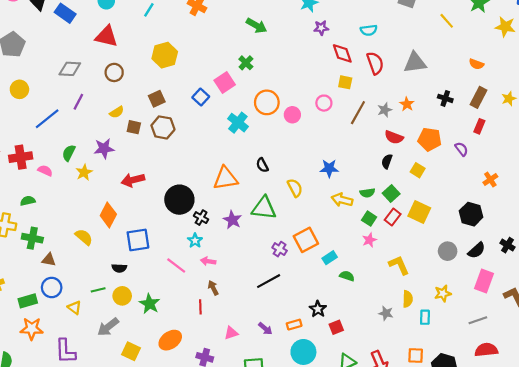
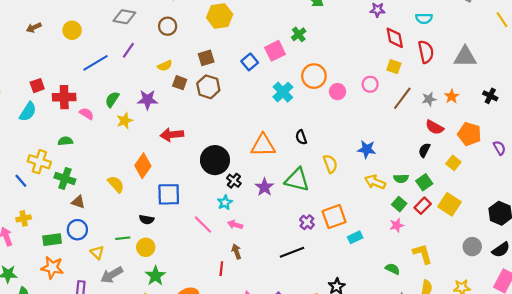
green semicircle: (347, 276) -> (393, 269), moved
green star: (150, 304) -> (156, 276), moved
gray arrow: (108, 327) -> (112, 275), moved

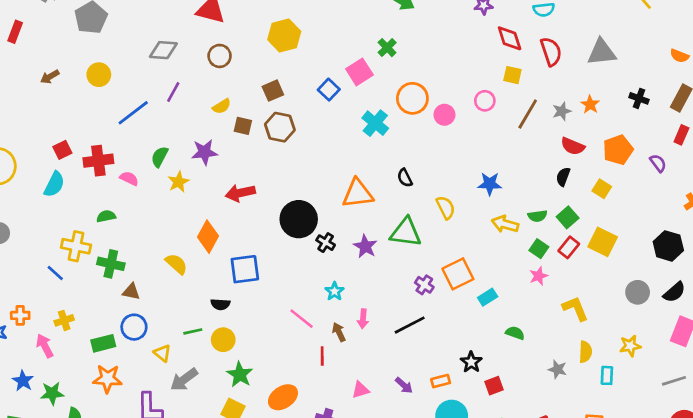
orange pentagon: (469, 134) -> (618, 150), turned -30
cyan star: (225, 203) -> (334, 291), moved
pink line: (203, 225) -> (302, 319), moved
pink arrow: (235, 225) -> (363, 319), moved, turned -96
green semicircle: (393, 269) -> (515, 333), moved

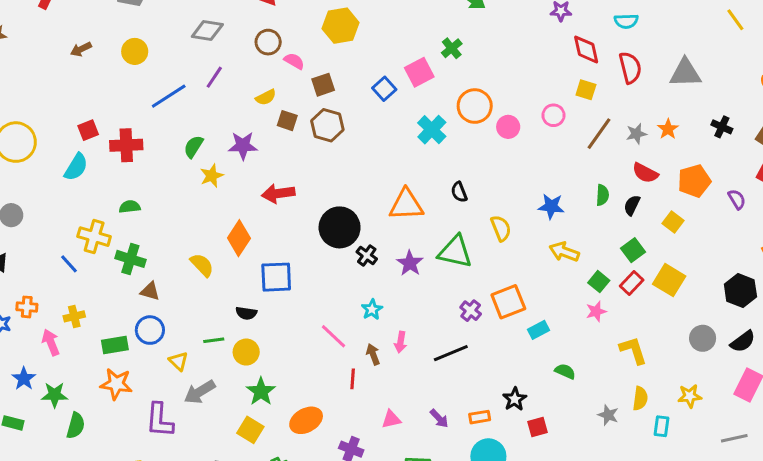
pink semicircle: (129, 178) -> (294, 61), moved
green semicircle: (537, 216) -> (602, 195), moved, turned -84

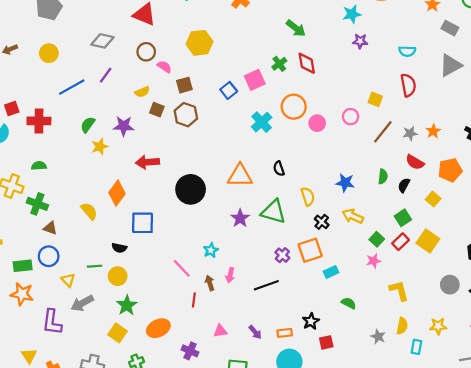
red diamond: (586, 49) -> (307, 63), moved
gray triangle: (685, 73) -> (451, 65), moved, turned -30
black cross: (367, 255) -> (322, 222), moved

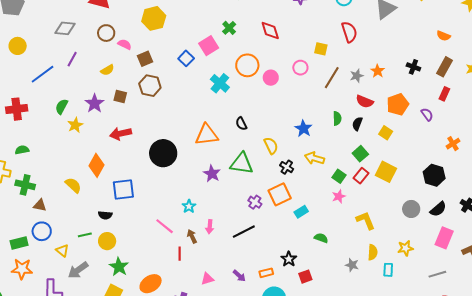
red diamond: (307, 63) -> (270, 31), moved
brown square: (157, 110) -> (120, 97), moved
purple star: (124, 126) -> (95, 103), turned -30
blue star: (345, 183) -> (303, 129), turned 30

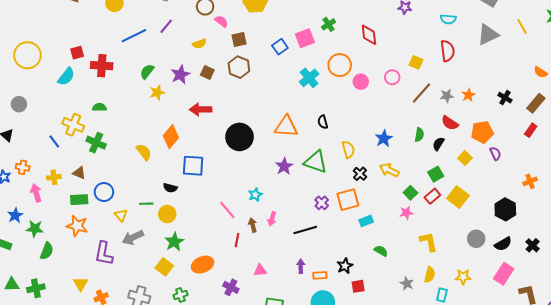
purple semicircle: (427, 114) -> (495, 154), moved
brown triangle: (40, 205) -> (79, 173), moved
purple arrow: (239, 276) -> (301, 266), moved, turned -144

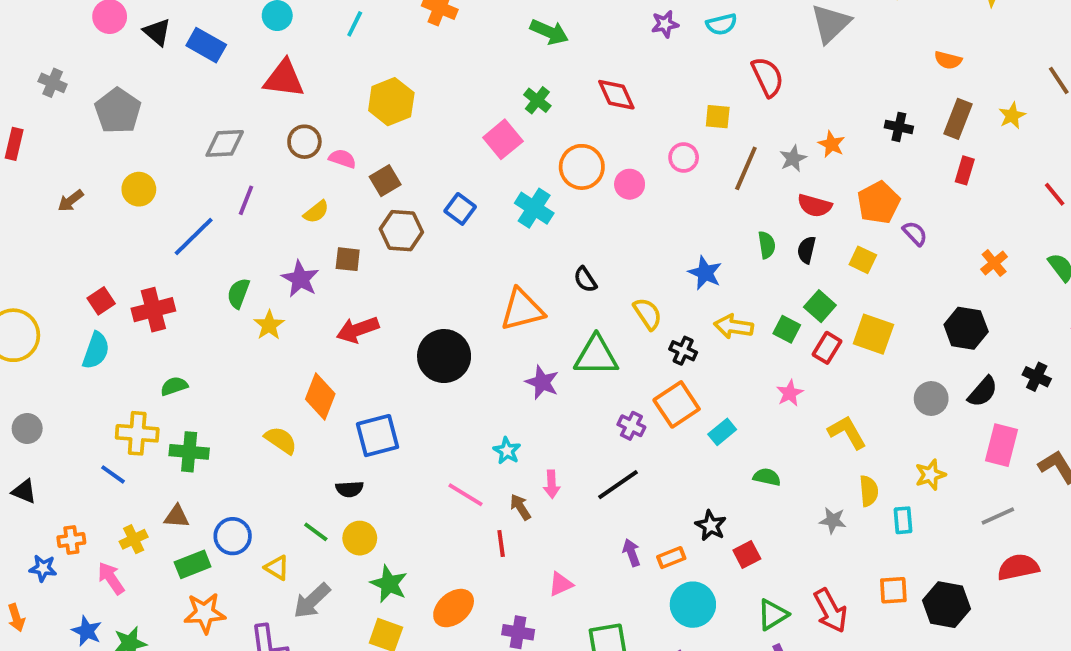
cyan semicircle: (448, 19) -> (722, 24), moved
blue square: (280, 47) -> (460, 209), moved
green square: (410, 193) -> (787, 329), moved
green line: (146, 204) -> (316, 532), turned 56

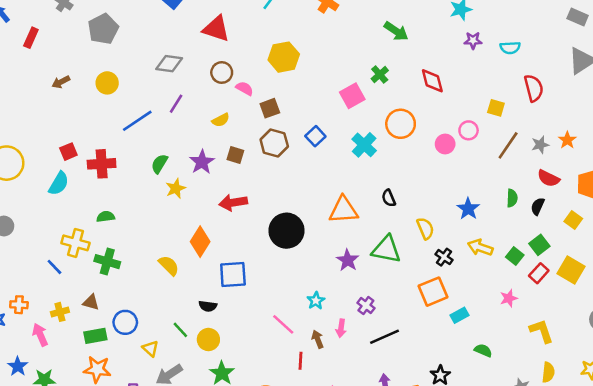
pink circle: (630, 184) -> (445, 144), moved
purple cross: (631, 426) -> (366, 306), moved

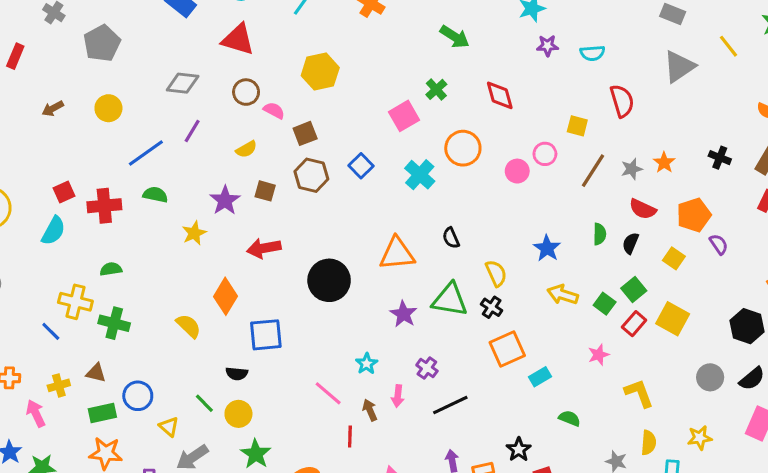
green semicircle: (159, 164) -> (155, 195), moved, turned 72
black cross: (444, 257) -> (492, 307), moved

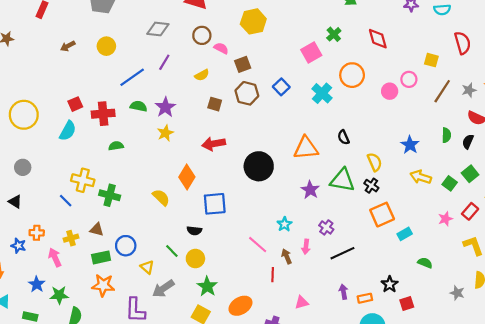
purple star: (225, 200) -> (165, 107), moved
green semicircle: (111, 269) -> (116, 146), moved
red rectangle: (634, 324) -> (470, 211), moved

